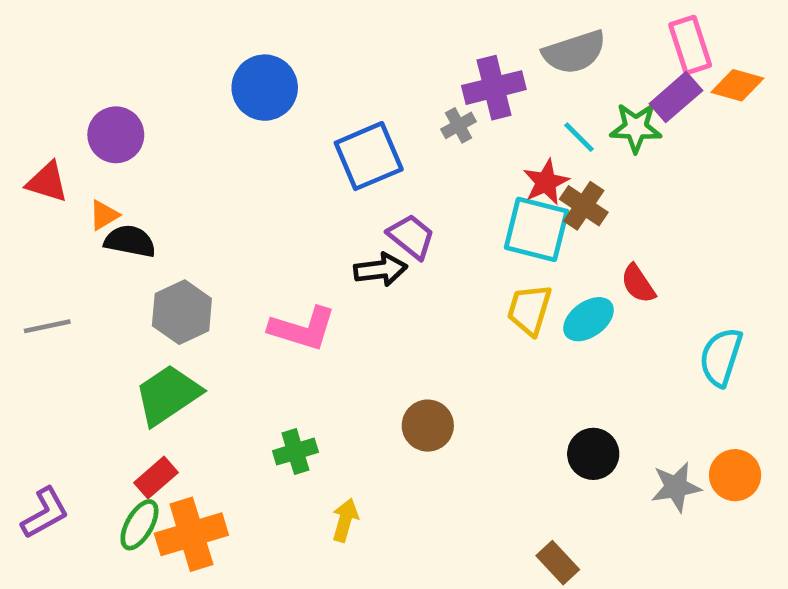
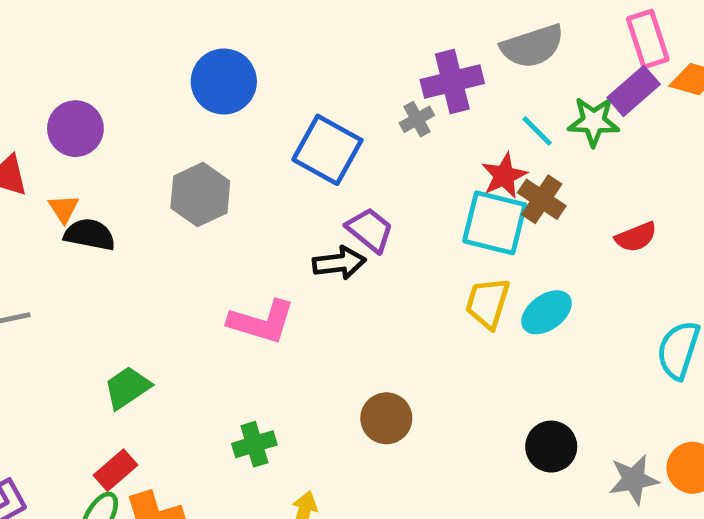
blue square: (369, 156) -> (327, 150), turned -38
orange triangle: (104, 215) -> (64, 209), turned -32
red semicircle: (638, 284) -> (636, 237), moved, turned -78
gray hexagon: (182, 312) -> (200, 195), moved
green trapezoid: (168, 395) -> (127, 388), size x0.7

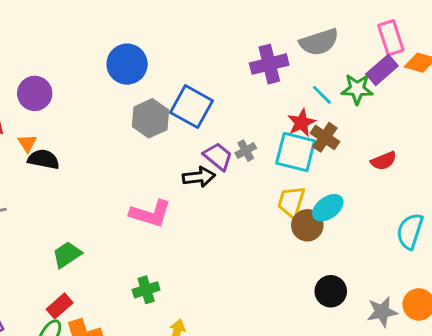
gray cross: (417, 119) -> (246, 151), moved
gray hexagon: (200, 195) -> (150, 118), moved
brown circle: (386, 418) -> (307, 225), moved

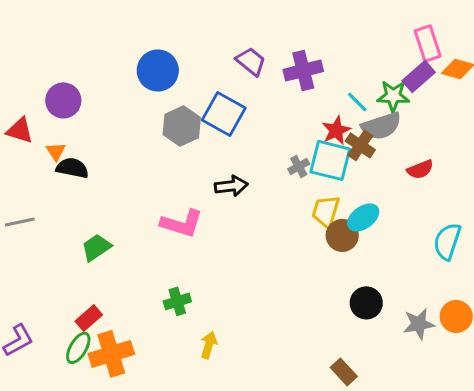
gray semicircle: (319, 42) -> (381, 126), moved
gray cross: (246, 151) -> (299, 166), moved
purple trapezoid: (218, 156) -> (251, 61), moved
green trapezoid: (67, 255) -> (96, 247), moved

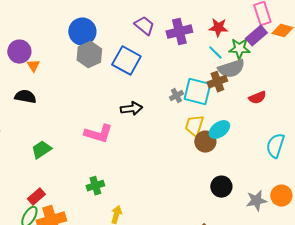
gray hexagon: (182, 126) -> (89, 55), moved
red star: (336, 130) -> (218, 28), moved, turned 30
brown cross: (360, 145) -> (217, 82), turned 36
orange triangle: (56, 151) -> (33, 66), moved

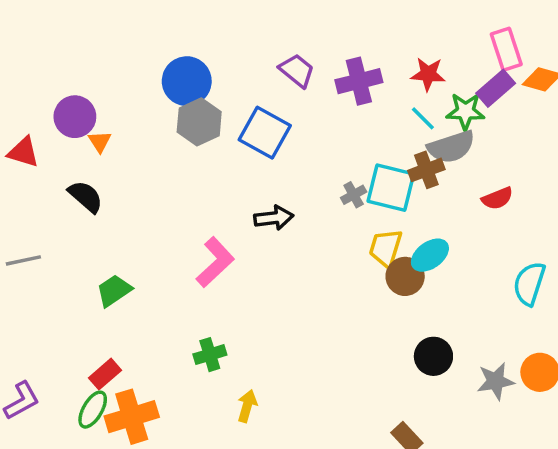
black semicircle: (25, 97) -> (86, 197), turned 30
pink L-shape: (98, 134) -> (215, 262), turned -60

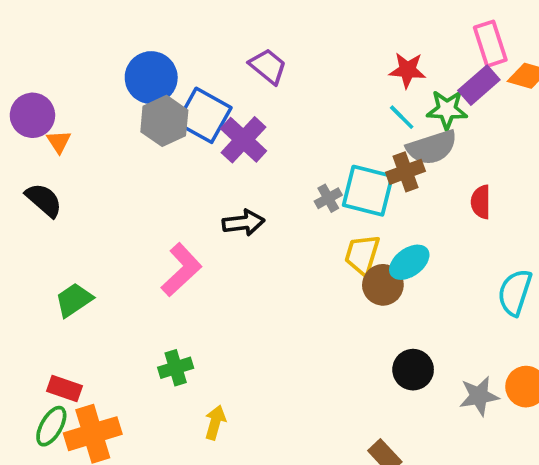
purple cross: (359, 81) -> (243, 140), moved, turned -33
blue square: (265, 133) -> (204, 115), moved
red semicircle: (497, 198) -> (481, 202), turned 112
red rectangle: (105, 374) -> (65, 388), turned 60

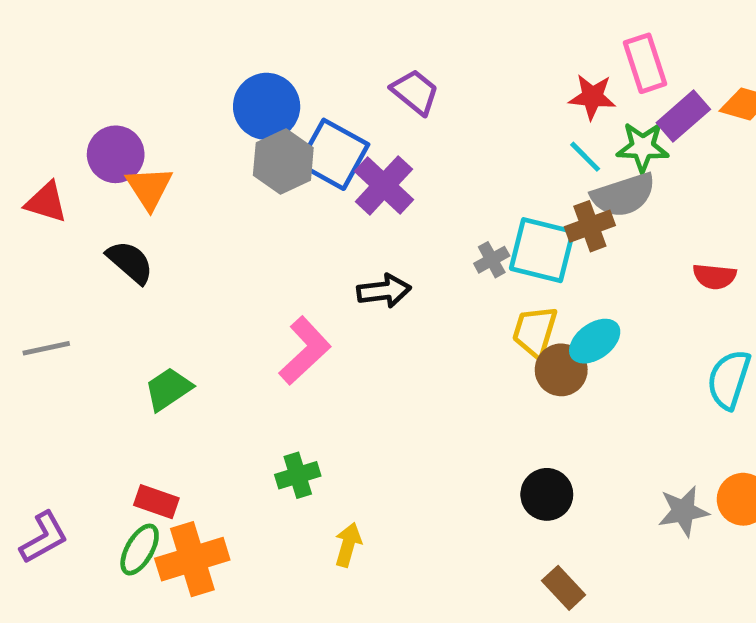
pink rectangle: (490, 44) -> (645, 63), moved
orange triangle: (59, 142) -> (149, 188), size x1.5
red semicircle: (481, 202) -> (714, 276), moved, turned -84
black circle: (413, 370) -> (547, 494), moved

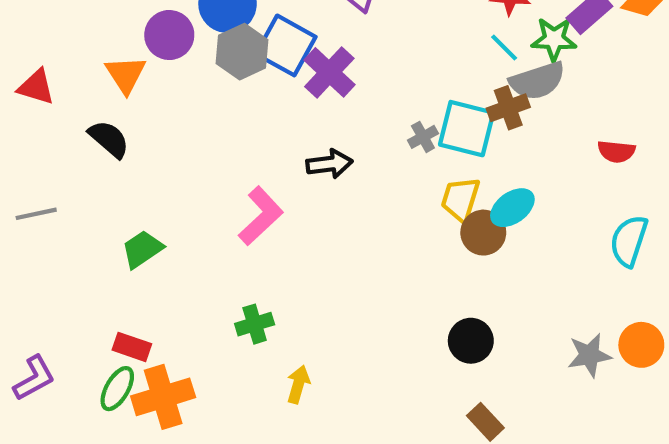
purple circle: (116, 154) -> (169, 35), moved

